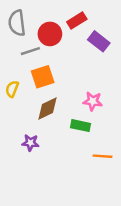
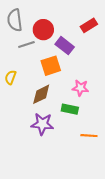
red rectangle: (77, 21) -> (89, 25), moved
purple rectangle: (99, 41) -> (65, 46), moved
orange square: (43, 77) -> (51, 66), moved
purple star: (30, 143) -> (42, 124), moved, size x1.5

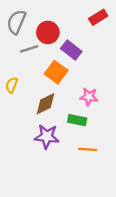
gray semicircle: (15, 20) -> (16, 22), turned 30
red rectangle: (89, 25) -> (98, 17), moved
orange square: (51, 66) -> (56, 72), turned -36
orange line: (89, 136) -> (88, 149), moved

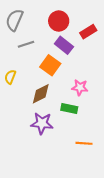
red rectangle: (98, 17) -> (88, 32), moved
red circle: (48, 32) -> (59, 21), moved
orange line: (88, 149) -> (84, 143), moved

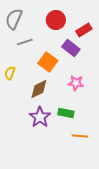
purple rectangle: (64, 45) -> (71, 48), moved
green rectangle: (69, 109) -> (66, 113), moved
purple star: (42, 123) -> (40, 117), turned 30

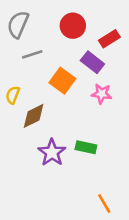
pink star: (76, 83) -> (102, 94), moved
brown diamond: (39, 89) -> (34, 116), moved
orange line: (80, 136) -> (104, 203), moved, turned 56

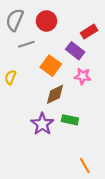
red circle: (73, 26) -> (47, 21), moved
brown diamond: (34, 116) -> (55, 94), moved

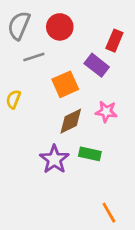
red rectangle: (89, 32) -> (114, 41), turned -35
orange square: (51, 66) -> (65, 84), turned 30
pink star: (83, 76) -> (106, 112), moved

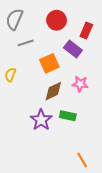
red circle: (60, 27) -> (57, 20), moved

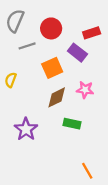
red circle: (57, 20) -> (51, 28), moved
red rectangle: (86, 31) -> (92, 33), turned 49
purple star: (41, 120) -> (26, 129), moved

